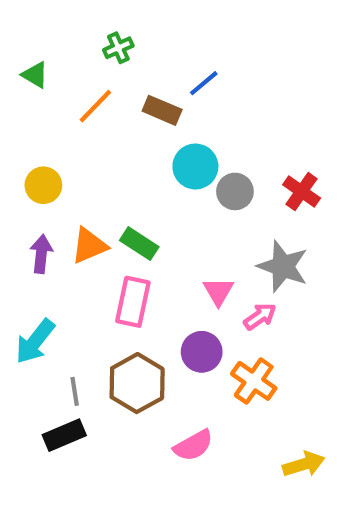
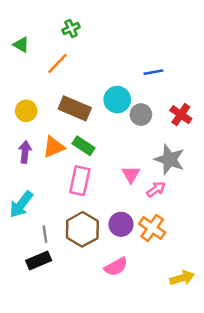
blue line: (204, 83) -> (153, 72), moved, turned 30
brown rectangle: (162, 110) -> (75, 108), moved, size x1.4
purple circle: (202, 352) -> (121, 224), moved

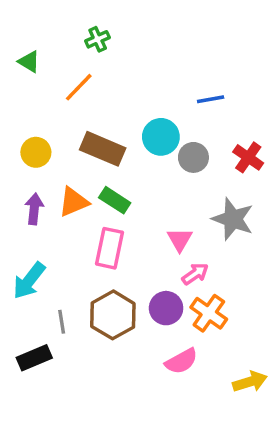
pink arrow: (156, 189) -> (195, 274), moved
black rectangle: (39, 260) -> (34, 358), moved
pink semicircle: (116, 267) -> (181, 361), moved

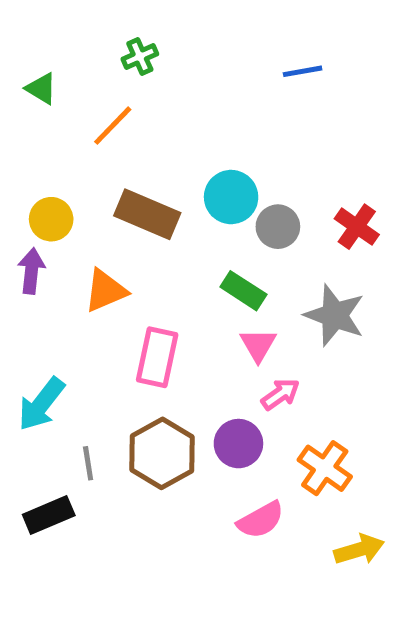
blue line: (211, 99) -> (303, 71), moved
green rectangle: (115, 200) -> (243, 291), moved
purple arrow: (34, 209) -> (31, 271), moved
orange cross: (209, 313) -> (325, 468), moved

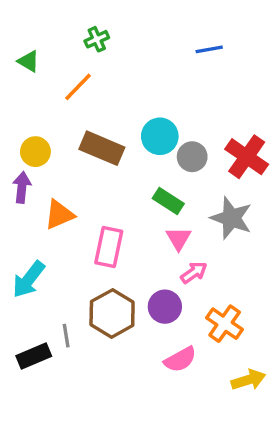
red cross: (357, 227) -> (247, 157), size x1.4
orange triangle: (105, 291) -> (59, 215), moved
gray line: (88, 463) -> (66, 336), moved

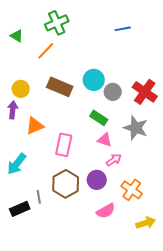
green cross: (97, 39) -> (57, 23), size x1.6
pink triangle: (179, 238) -> (105, 140), turned -42

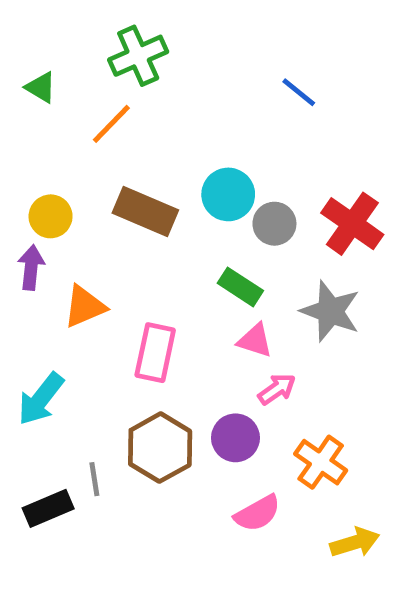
blue line: (123, 29) -> (299, 92), moved, turned 49

